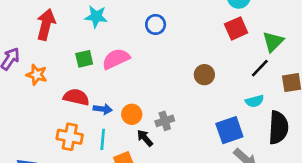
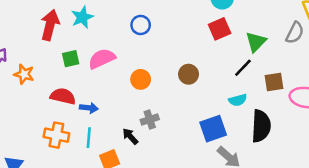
cyan star: (96, 17) -> (82, 17), turned -30
red arrow: (46, 24) -> (50, 25), moved
orange circle: (132, 114) -> (141, 79), moved

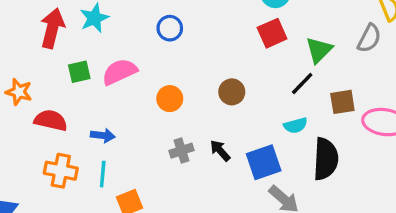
red semicircle: (63, 96) -> (51, 120), moved
black arrow: (130, 136) -> (220, 151), moved

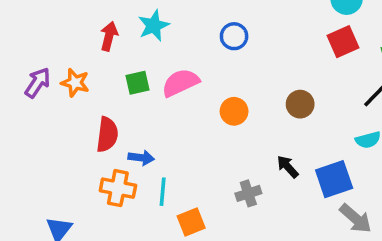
red arrow: (52, 28) -> (109, 36), size x0.7
orange star: (19, 92) -> (75, 83), moved
red semicircle: (51, 120) -> (107, 134), turned 84
blue arrow: (103, 135) -> (141, 158), moved
gray cross: (182, 151) -> (248, 193), moved

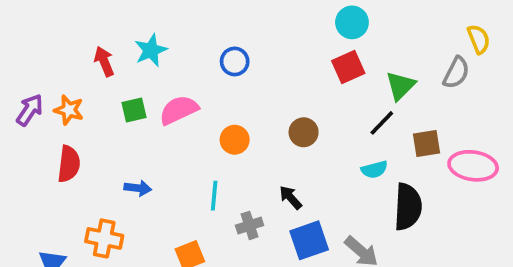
red arrow: (109, 36) -> (104, 61), turned -36
red semicircle: (107, 134) -> (69, 164), moved
blue square: (334, 179) -> (309, 240), moved
orange cross: (118, 188) -> (104, 238), moved
cyan line: (163, 192) -> (214, 196), moved

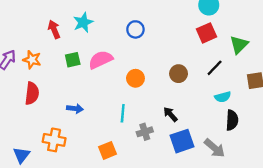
black line: (382, 123) -> (215, 68), moved
black semicircle: (408, 207) -> (232, 120), moved, size x0.7

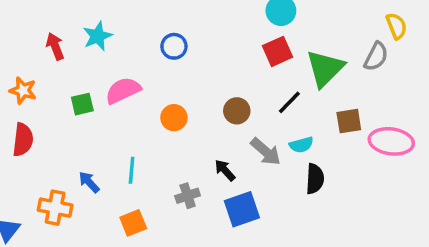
green triangle: (239, 45) -> (325, 68), size x1.4
green square: (73, 60) -> (82, 104), moved
blue arrow: (75, 109) -> (89, 182), moved, turned -140
cyan line: (123, 113) -> (132, 170), moved
gray arrow: (215, 148) -> (266, 152), moved

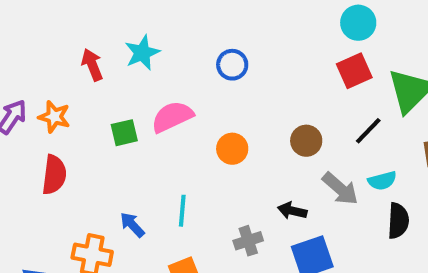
black arrow: (225, 170) -> (292, 211), turned -35

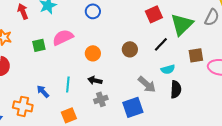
gray arrow: (340, 189) -> (147, 84), moved
black arrow: (292, 211) -> (95, 80), moved

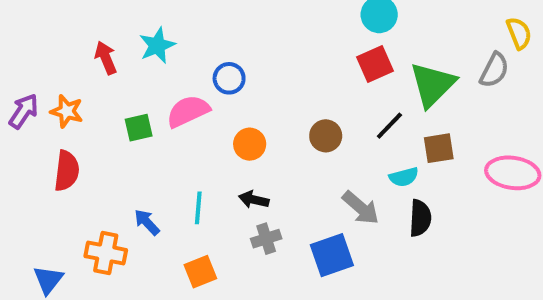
blue circle: (93, 11) -> (229, 78), moved
brown square: (196, 55) -> (439, 148), moved

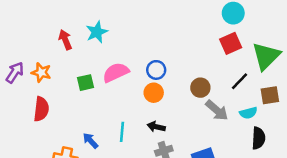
blue circle: (229, 78) -> (156, 70), moved
gray arrow: (361, 208) -> (217, 110), moved

